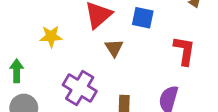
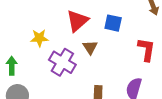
purple cross: (80, 88) -> (62, 62), moved

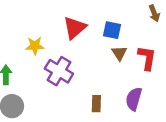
brown triangle: (90, 47) -> (119, 53), moved

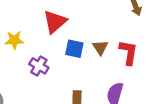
blue square: (112, 30) -> (74, 49), moved
purple cross: (59, 71) -> (39, 66), size x0.7

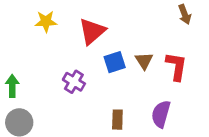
yellow star: (14, 40) -> (46, 21), moved
blue square: (74, 49) -> (115, 62), turned -30

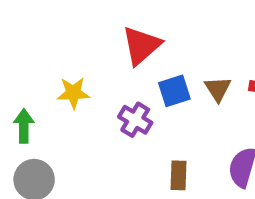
yellow star: (46, 21) -> (73, 93), moved
purple cross: (74, 82) -> (135, 120), moved

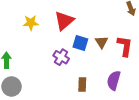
blue square: (174, 91) -> (80, 43), turned 35
yellow star: (73, 93) -> (31, 23), moved

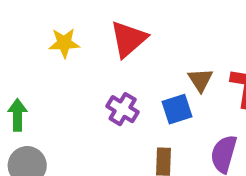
blue square: (80, 43) -> (177, 109), moved, turned -35

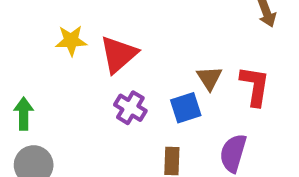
red triangle: (128, 39) -> (119, 54), moved

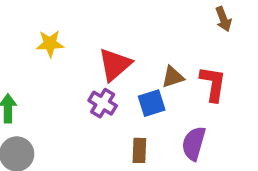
red triangle: (119, 54) -> (115, 65), moved
brown triangle: (209, 78) -> (173, 77), turned 45

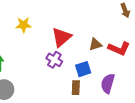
red L-shape: (213, 84) -> (119, 49), turned 105
blue square: (152, 103) -> (83, 69), moved

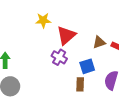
yellow star: (24, 25) -> (43, 20), moved

